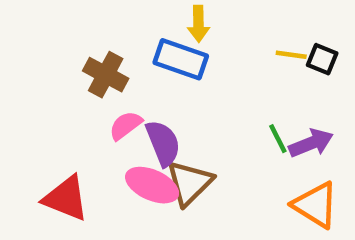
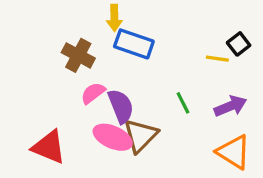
yellow arrow: (198, 24) -> (114, 18), moved
yellow line: (291, 55) -> (217, 59), moved
black square: (322, 59) -> (239, 44), turned 30
green line: (278, 139) -> (183, 103), moved

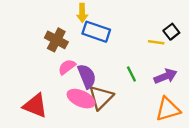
orange triangle: (234, 152) -> (168, 109), turned -48

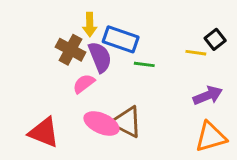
yellow arrow: (82, 13) -> (90, 25), moved
green line: (131, 74) -> (144, 64), moved, turned -56
purple semicircle: (87, 76) -> (100, 57), moved
brown triangle: (101, 97) -> (127, 122), turned -48

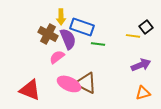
orange triangle: (211, 137) -> (143, 93), size x0.7

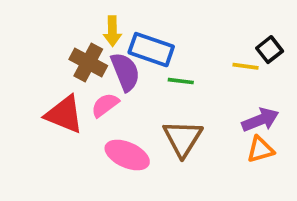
brown triangle: (86, 83) -> (183, 138), moved, turned 35
red triangle: (30, 90) -> (64, 114), moved
orange triangle: (143, 93) -> (260, 149), moved

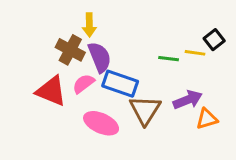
blue rectangle: (151, 50) -> (120, 84), moved
green line: (181, 81) -> (169, 59), moved
purple arrow: (260, 120) -> (188, 100), moved

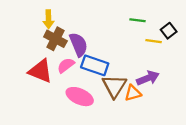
yellow arrow: (89, 25) -> (49, 19), moved
green line: (169, 59) -> (137, 20), moved
orange triangle: (207, 119) -> (133, 93), moved

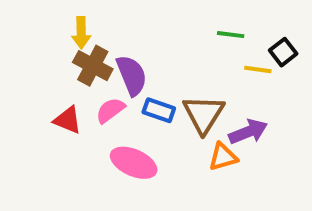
blue rectangle: (95, 65) -> (159, 110), size x0.7
red triangle: (40, 71) -> (68, 120), size x0.7
brown triangle: (114, 86) -> (204, 114), moved

